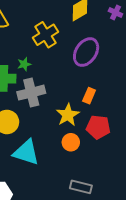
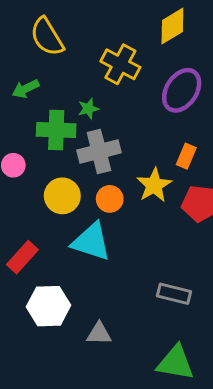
yellow cross: (45, 35) -> (120, 64), turned -30
orange circle: (71, 142) -> (110, 199), moved

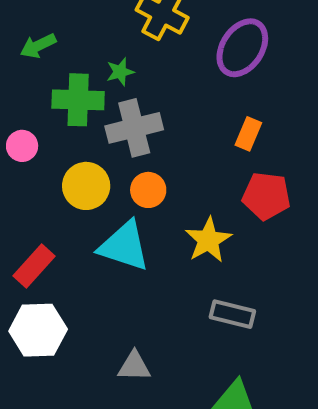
yellow star: (154, 185) -> (208, 240), moved
white hexagon: (48, 306) -> (38, 330), moved

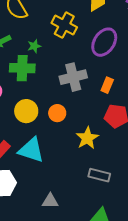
green star: (120, 72) -> (34, 46), moved
gray cross: (134, 128) -> (73, 77), moved
cyan triangle: (124, 246) -> (31, 150), moved

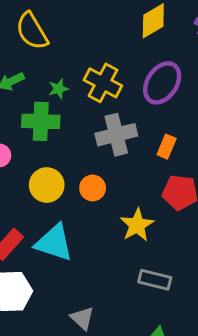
yellow cross: (64, 25) -> (103, 83), moved
gray triangle: (50, 201) -> (82, 318), turned 42

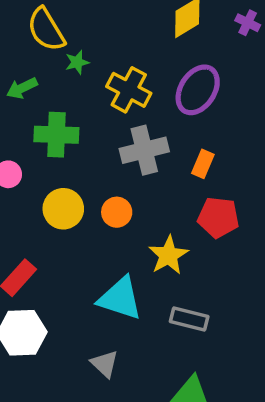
green star: (59, 89) -> (77, 62), moved
cyan triangle: (54, 243) -> (120, 298), moved

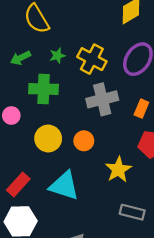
green star: (77, 62) -> (57, 56), moved
cyan triangle: (120, 298) -> (64, 186), moved

